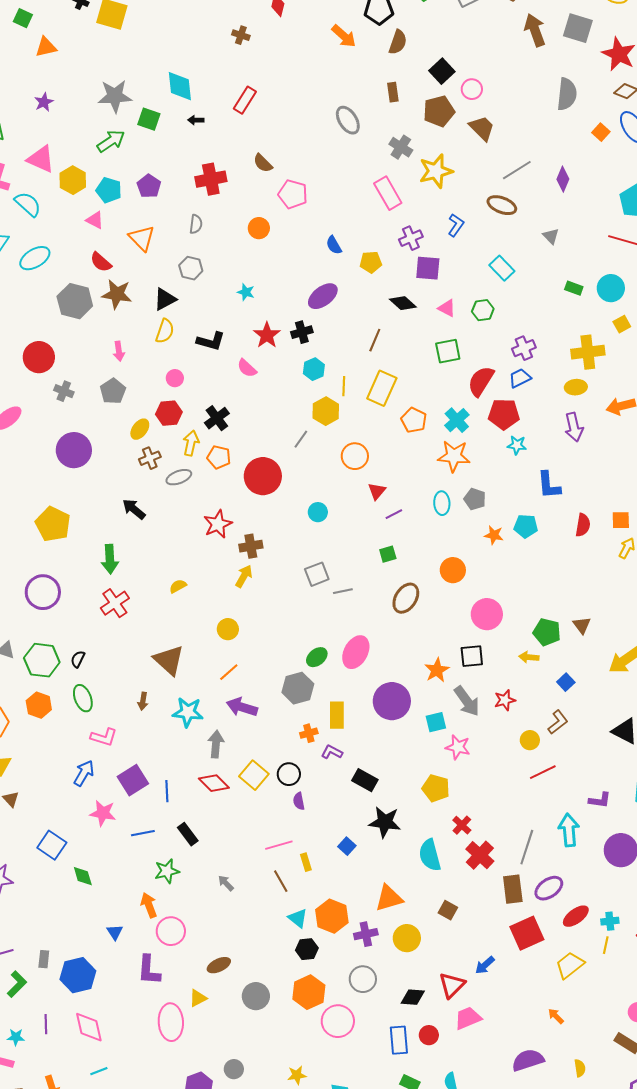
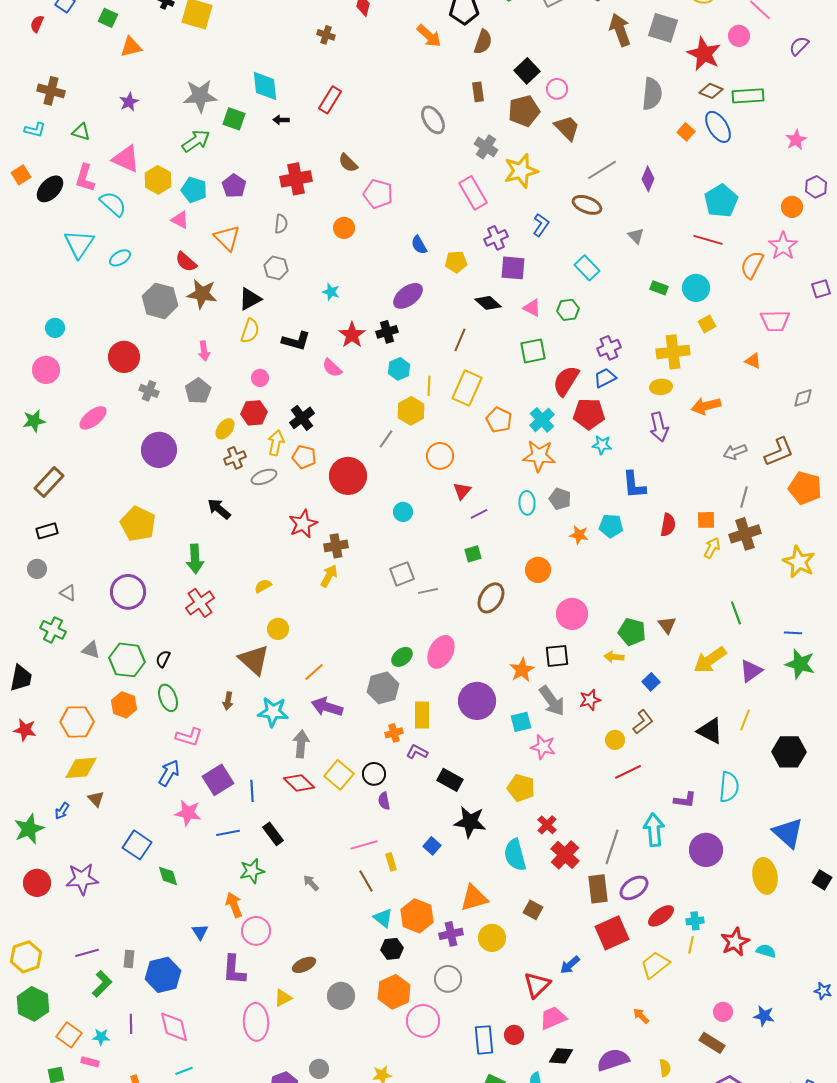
cyan ellipse: (35, 258) -> (120, 258), size x0.7
yellow circle: (228, 629) -> (278, 629), moved
black diamond: (413, 997) -> (561, 1056), moved

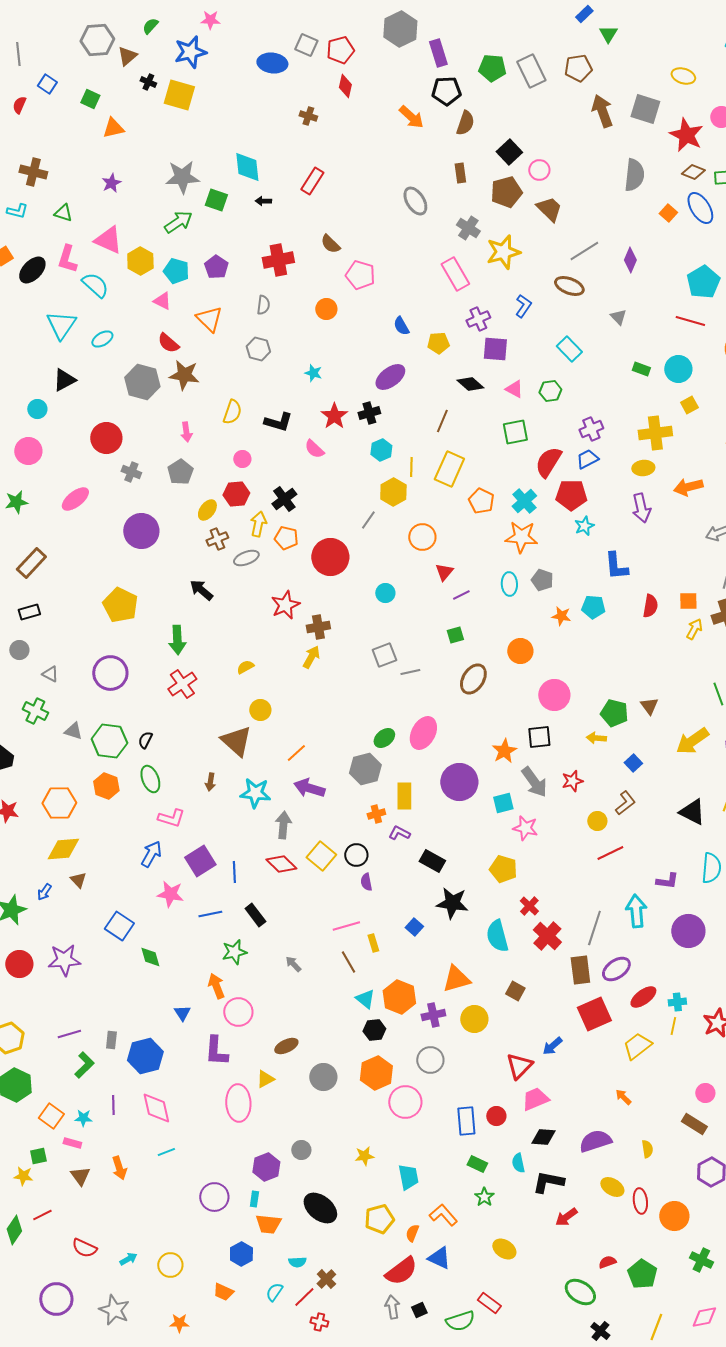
black triangle: (250, 299) -> (64, 380), moved
cyan star: (602, 445) -> (584, 526), turned -30

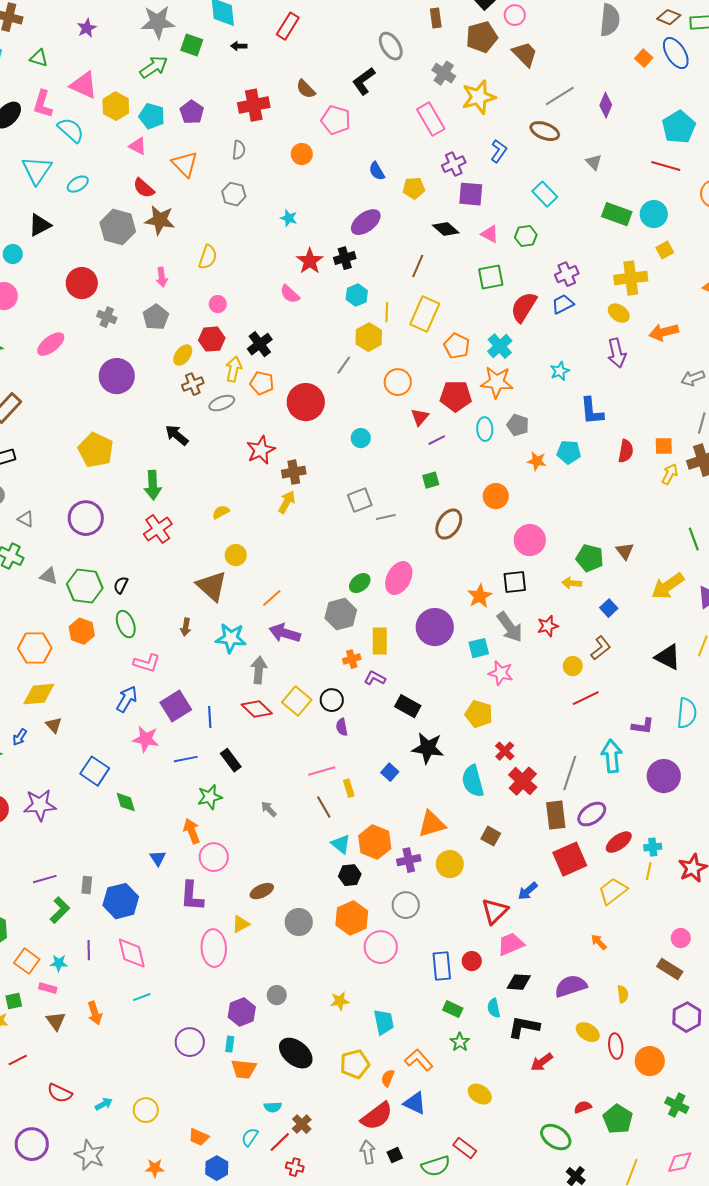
green rectangle: (641, 369) -> (617, 214), size x1.6
black L-shape: (278, 422) -> (364, 81), moved, turned 128
yellow ellipse: (643, 468) -> (619, 313), turned 40
red pentagon: (571, 495) -> (456, 396), moved
blue hexagon: (241, 1254) -> (217, 1168), moved

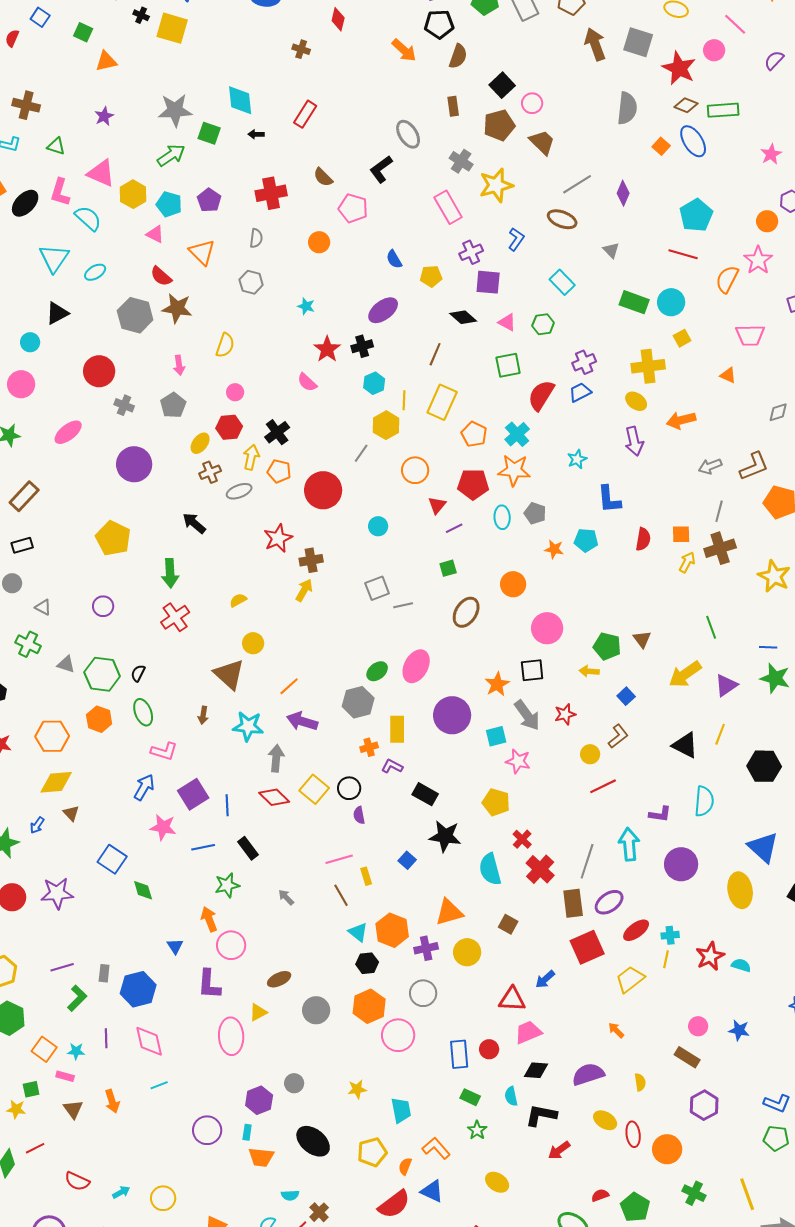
purple circle: (86, 518) -> (103, 606), size x0.6
red triangle: (495, 911) -> (512, 999), turned 48

